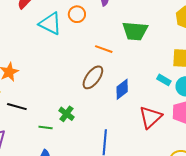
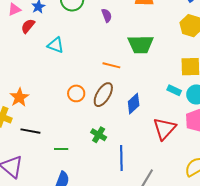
orange circle: (77, 14) -> (76, 93), moved
cyan triangle: (50, 24) -> (56, 45), size x0.7
green cross: (67, 114) -> (99, 135), moved

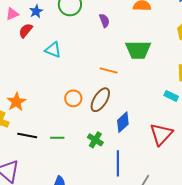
blue diamond: (134, 104) -> (123, 122), moved
green line: (61, 149) -> (57, 138), moved

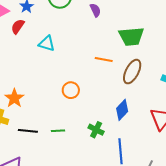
brown ellipse: (100, 100) -> (132, 72), moved

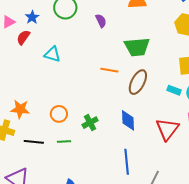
orange circle: (71, 90) -> (59, 114), moved
orange star: (14, 98) -> (20, 109), turned -30
blue diamond: (122, 110) -> (128, 120), turned -45
green cross: (96, 130) -> (90, 123), moved, turned 35

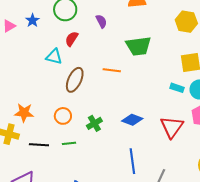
red semicircle: (23, 37) -> (72, 39), moved
brown ellipse: (138, 82) -> (75, 80), moved
blue diamond: (128, 120) -> (132, 120), turned -65

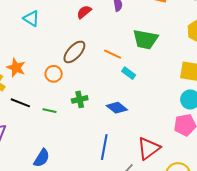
cyan triangle: (54, 57) -> (31, 18), moved
cyan rectangle: (177, 88) -> (129, 73), moved
orange circle: (63, 116) -> (54, 74), moved
red triangle: (172, 127) -> (149, 148), moved

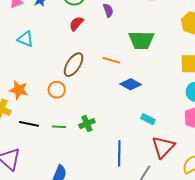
cyan rectangle: (129, 73) -> (148, 119), moved
green cross: (80, 99) -> (87, 124), moved
blue diamond: (117, 108) -> (131, 84), moved

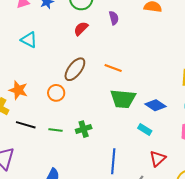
green trapezoid: (141, 40) -> (123, 99), moved
blue diamond: (131, 84) -> (156, 105), moved
red triangle: (163, 147) -> (158, 159), size x0.7

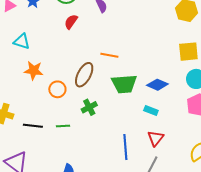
brown ellipse: (75, 69) -> (84, 75), moved
orange star: (18, 90) -> (34, 71), moved
green cross: (84, 129) -> (89, 107), moved
red triangle: (158, 159) -> (156, 138), moved

